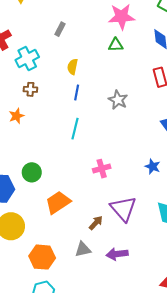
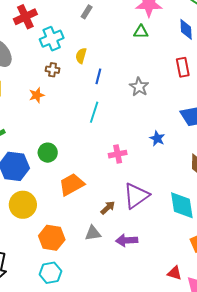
yellow semicircle: (73, 67) -> (81, 56), moved
blue star: (153, 167) -> (157, 138), moved
purple triangle: (123, 209) -> (136, 196), turned 32

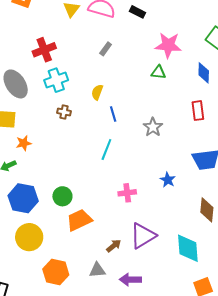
cyan cross: (52, 39) -> (56, 80), moved
brown cross: (53, 70) -> (64, 112), moved
blue line: (98, 76) -> (113, 114), turned -35
orange star: (37, 95) -> (24, 143), moved
green circle: (48, 153) -> (62, 196), moved

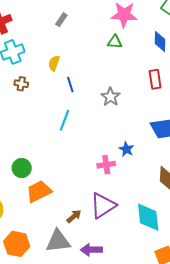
pink cross: (127, 193) -> (106, 165), moved
gray triangle: (97, 270) -> (58, 241), size x1.5

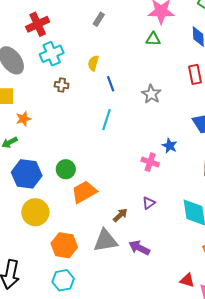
pink cross: (106, 165) -> (150, 162), turned 30
purple triangle: (103, 206) -> (149, 203), size x0.5
purple arrow: (91, 250) -> (139, 248), turned 30

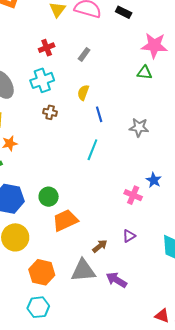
gray rectangle: (99, 19) -> (84, 54), moved
red cross: (38, 24) -> (47, 48), moved, size x0.7
gray star: (151, 94) -> (139, 127), turned -30

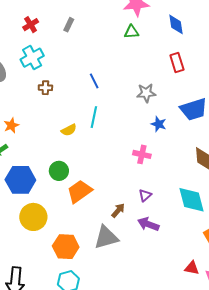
yellow semicircle: (83, 93) -> (69, 130), moved, turned -126
gray star: (139, 127) -> (146, 93), moved
blue star: (154, 180) -> (159, 124), moved
purple arrow: (116, 280) -> (148, 224), moved

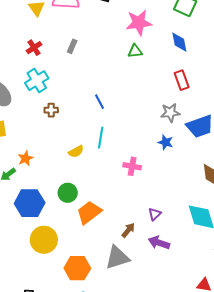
gray star: (146, 93) -> (170, 113), moved
orange star: (11, 125) -> (25, 158), moved
pink cross: (142, 154) -> (132, 166), moved

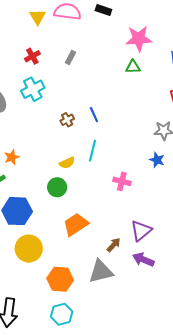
brown cross: (51, 110) -> (67, 120), moved, turned -32
orange star: (25, 158) -> (12, 157), moved
green circle: (68, 193) -> (57, 187), moved
purple triangle: (155, 214) -> (141, 231), size x1.6

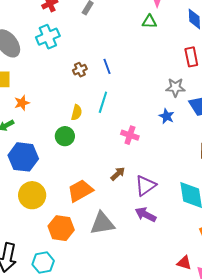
yellow semicircle: (67, 163) -> (77, 113), turned -56
orange trapezoid: (76, 224) -> (80, 191), moved
brown arrow: (114, 245) -> (118, 174), moved
cyan hexagon: (62, 314) -> (43, 263), moved

